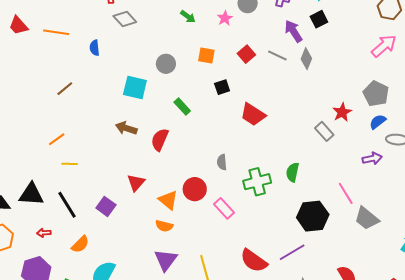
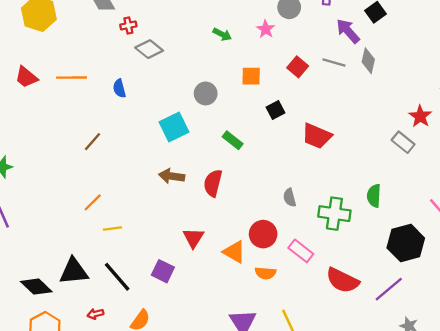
cyan square: (135, 88) -> (174, 127), turned -30
green cross: (257, 182) -> (334, 214), turned 32
orange semicircle: (164, 226) -> (265, 273), moved
red semicircle: (254, 261) -> (342, 280), moved

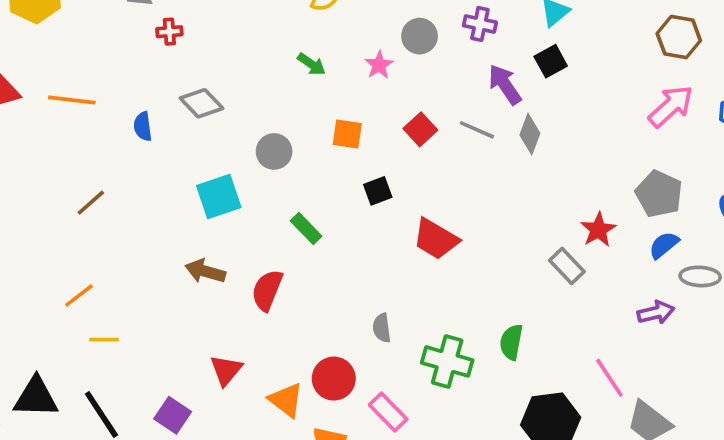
gray diamond: (149, 49) -> (201, 103), moved

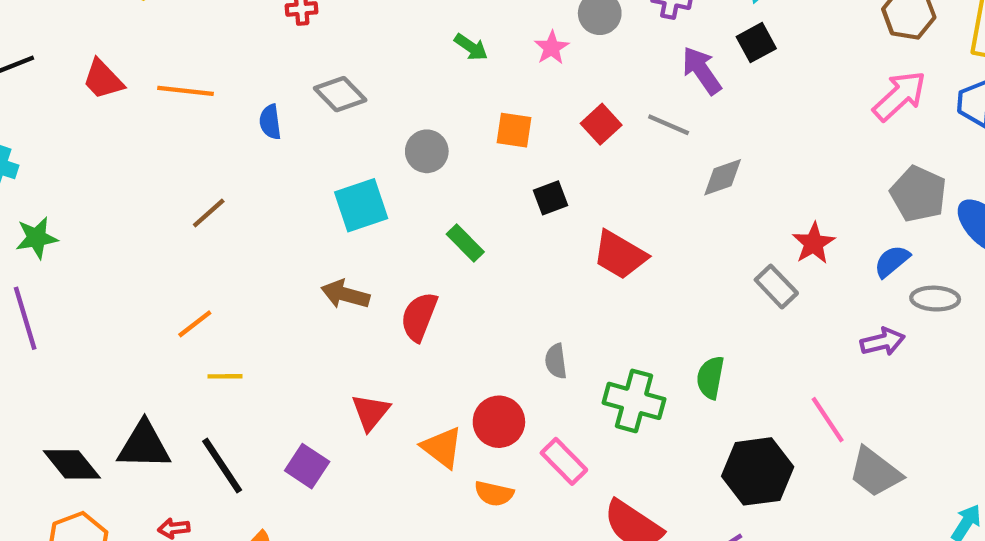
gray diamond: (530, 134) -> (723, 177), moved, turned 51
gray pentagon: (659, 194) -> (918, 194), moved

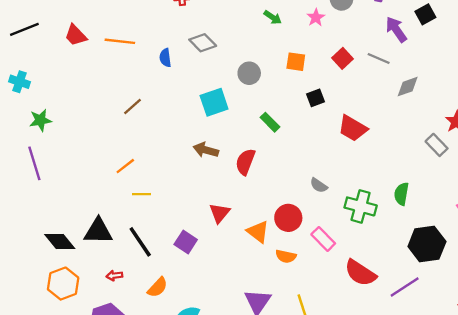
gray semicircle: (556, 361) -> (319, 185), turned -48

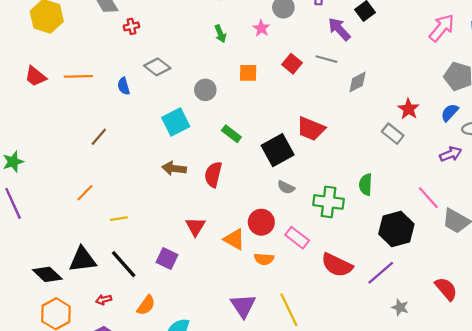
green arrow: (273, 17) -> (220, 34), turned 42
black square: (316, 98) -> (278, 150), moved, size x1.8
orange line: (125, 166) -> (85, 193), moved

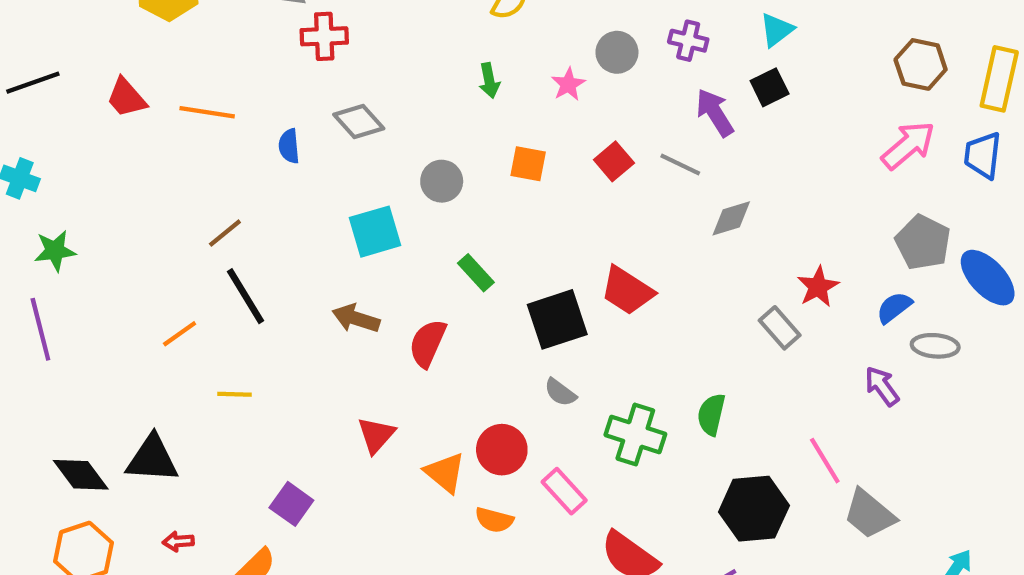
red cross: (131, 26) -> (324, 36), size x1.5
purple arrow: (451, 154) -> (882, 386), turned -115
purple square: (167, 258) -> (291, 504), moved
black line: (124, 264) -> (246, 296), moved

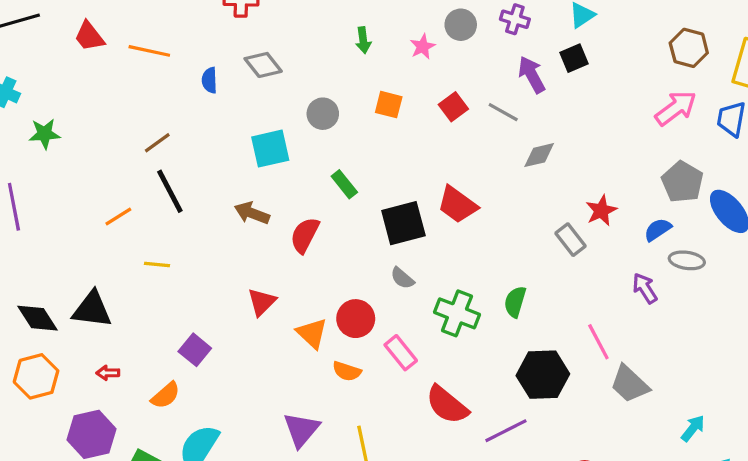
green star: (55, 251) -> (45, 134), moved

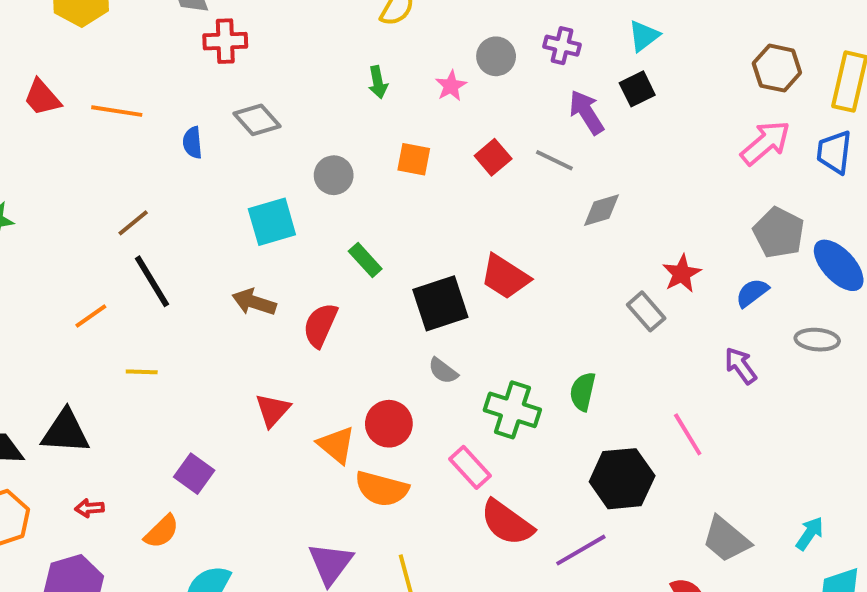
gray ellipse: (687, 260) -> (817, 340), moved
pink rectangle: (401, 353) -> (470, 467), moved
orange semicircle: (347, 371) -> (382, 489), size x1.5
gray trapezoid: (630, 384) -> (726, 539), moved

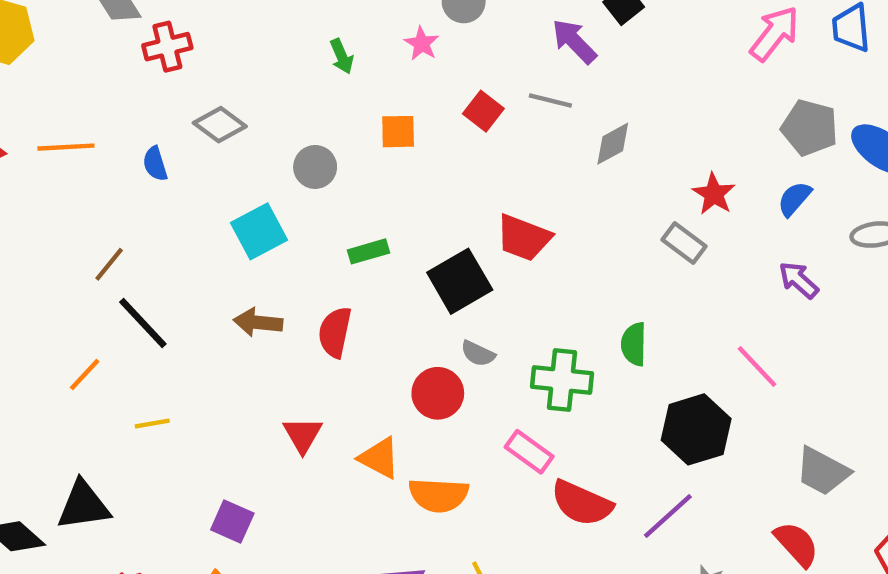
green rectangle: (365, 260) -> (369, 251), turned -52
red circle: (389, 424) -> (438, 393), moved

